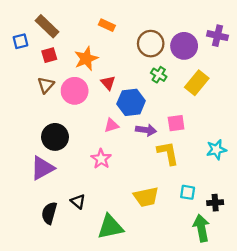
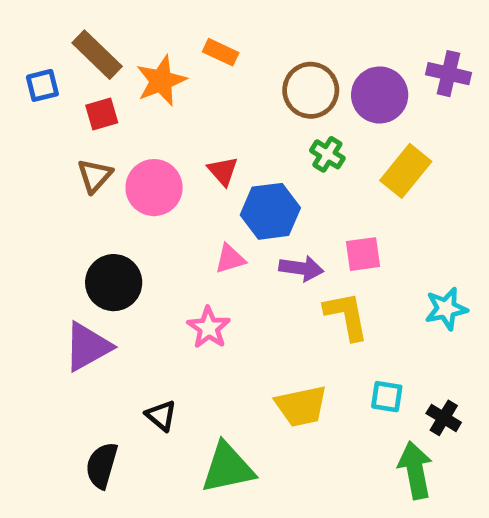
orange star: (86, 59) -> (161, 81), moved
black cross: (215, 203) -> (444, 418), turned 35
black semicircle: (49, 213) -> (102, 465), moved

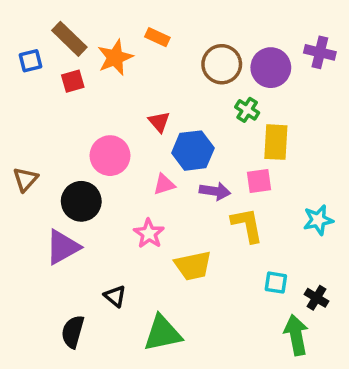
green cross: (327, 154) -> (247, 110), moved
yellow rectangle: (406, 171) -> (276, 142), moved, turned -36
brown triangle: (95, 176) -> (25, 179), moved
pink circle: (154, 188) -> (110, 156), moved
yellow trapezoid: (301, 406) -> (193, 266), moved

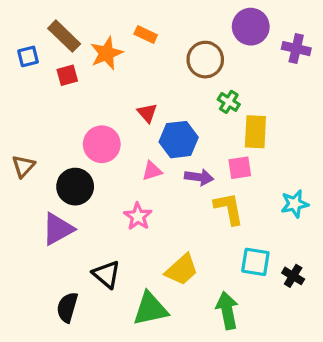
purple circle: (271, 68) -> (251, 27), moved
yellow trapezoid: (193, 266) -> (182, 270), moved, turned -30
cyan square: (276, 283) -> (255, 262), size x1.4
black triangle: (115, 296) -> (106, 274), size x1.4
green arrow: (296, 335) -> (227, 310), moved

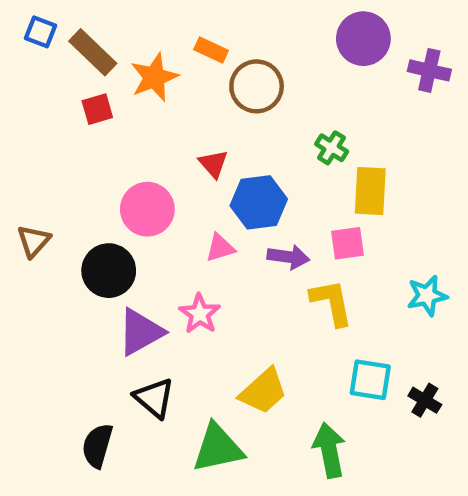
blue square: (28, 56) -> (40, 32), moved, turned 35
brown circle: (205, 60) -> (257, 86), moved
purple triangle: (58, 229) -> (141, 332), moved

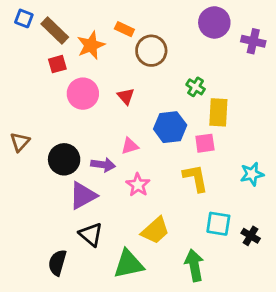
blue hexagon: (259, 202) -> (170, 127), moved
pink circle: (147, 209) -> (83, 94), moved
purple arrow: (288, 257) -> (103, 165), moved
pink star: (200, 314) -> (138, 185), moved

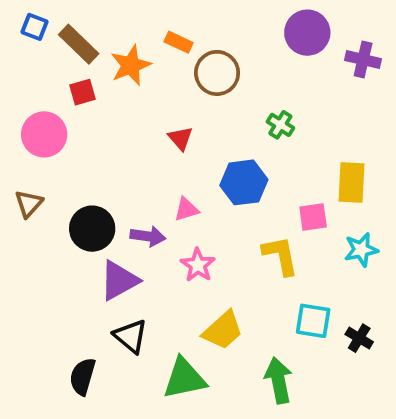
pink circle: (83, 94) -> (44, 134), moved
yellow rectangle: (218, 112) -> (352, 182), moved
pink square: (205, 143) -> (313, 217), moved

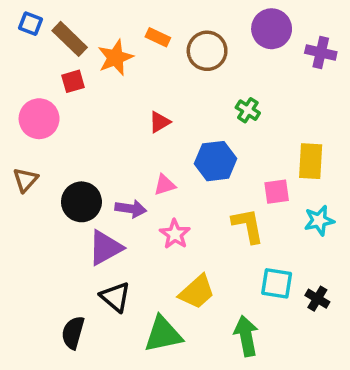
brown circle: (217, 73) -> (207, 51), moved
red triangle: (181, 138) -> (160, 122), turned 40

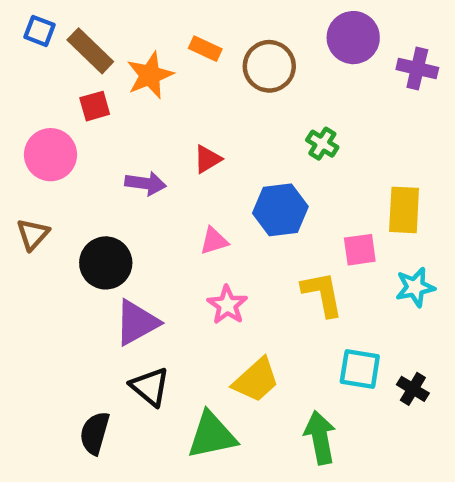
purple arrow: (131, 209) -> (146, 183), moved

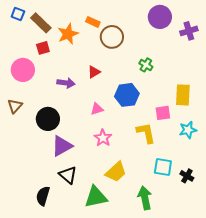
brown circle: (269, 66) -> (112, 37), moved
purple cross: (417, 68) -> (189, 31), turned -30

